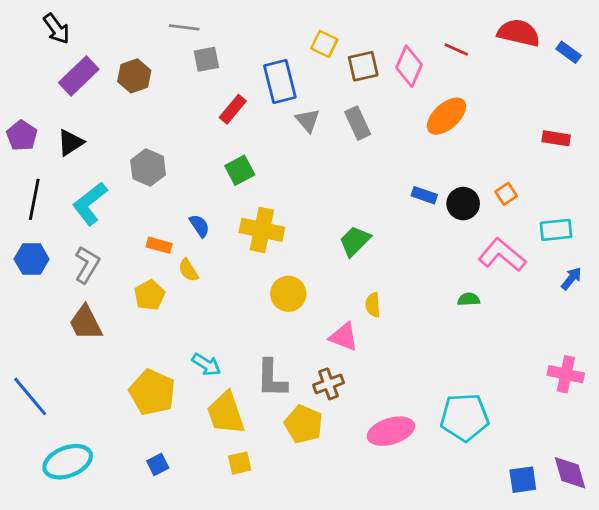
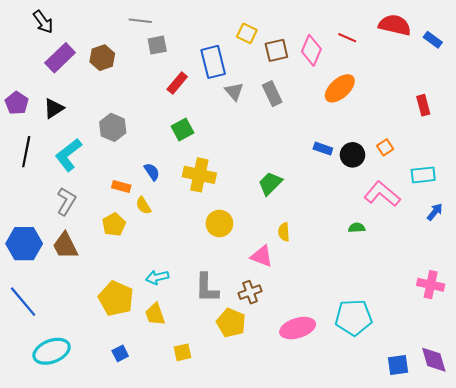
red rectangle: (556, 138) -> (423, 105), turned 66
blue hexagon: (32, 259) -> (24, 244), moved, size x1.4
cyan arrow: (206, 365) -> (157, 277), turned 135
yellow trapezoid: (226, 413) -> (155, 314), moved, size x0.7

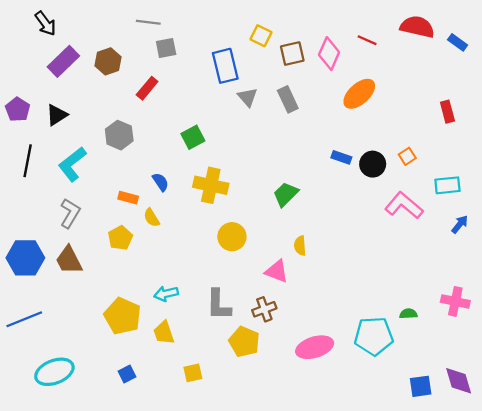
red rectangle: (177, 83) -> (147, 88), moved
green semicircle: (357, 228) -> (408, 314), moved
blue line: (23, 302) -> (24, 319), turned -72

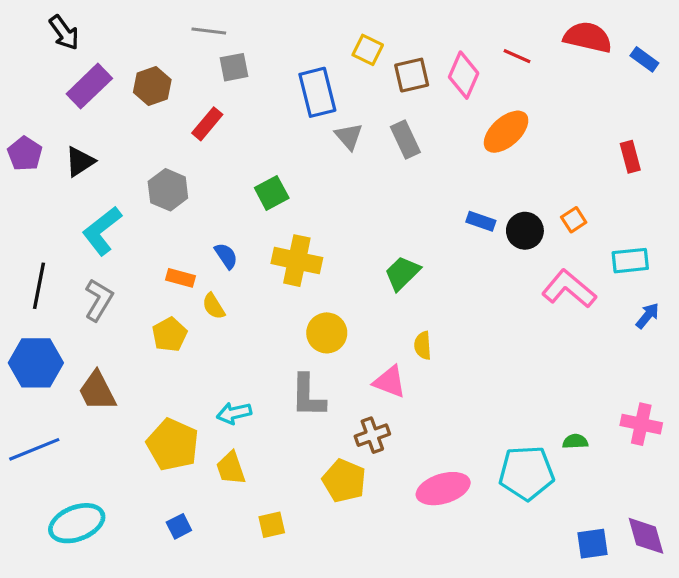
black line: (28, 161) -> (39, 286), moved
brown trapezoid: (69, 260) -> (97, 391), moved
gray L-shape: (219, 305) -> (308, 396), moved

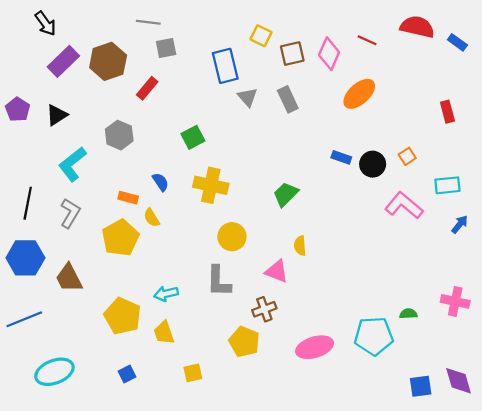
brown hexagon: (152, 86) -> (108, 61), size x1.4
yellow pentagon: (170, 334) -> (120, 238), size x1.5

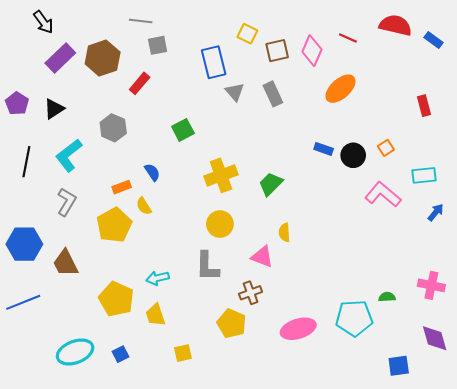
yellow cross: (211, 185) -> (221, 175), moved, turned -32
orange rectangle: (128, 198) -> (122, 187), turned -36
black line: (28, 203) -> (26, 162), moved
cyan ellipse: (54, 372) -> (75, 352), moved
purple diamond: (459, 381) -> (435, 338), moved

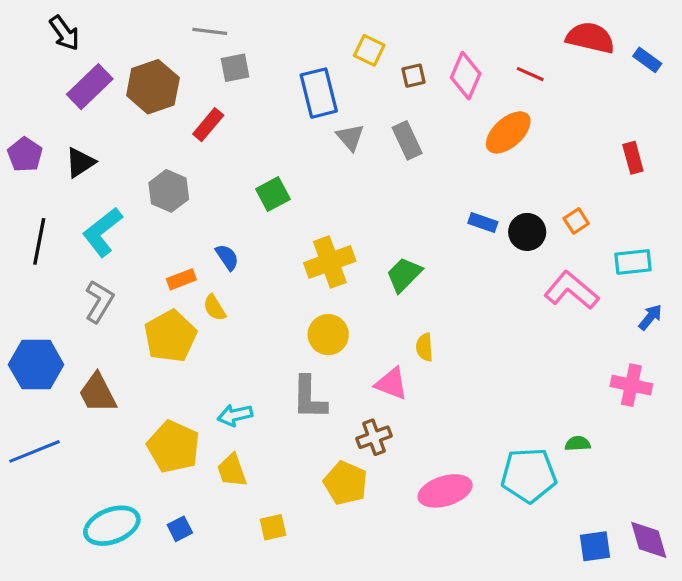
red line: (348, 38) -> (530, 74), moved
brown square: (277, 51) -> (413, 76), size x0.7
pink cross: (431, 285) -> (631, 385), moved
purple diamond: (435, 338) -> (649, 540), moved

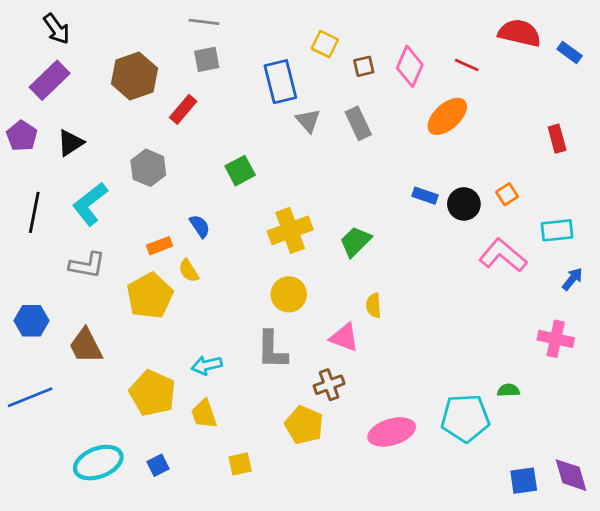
gray line: (210, 31) -> (204, 22), moved
purple rectangle: (90, 87) -> (50, 80), moved
gray L-shape: (99, 301) -> (87, 265), turned 69
blue hexagon: (36, 365) -> (32, 321), size x0.7

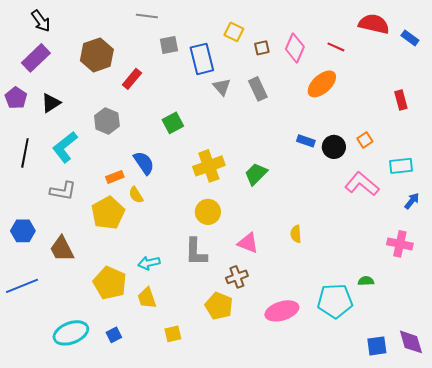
gray square: (207, 59) -> (169, 45), moved
blue semicircle: (200, 226) -> (144, 163), size x1.4
yellow semicircle: (374, 305) -> (296, 234), moved

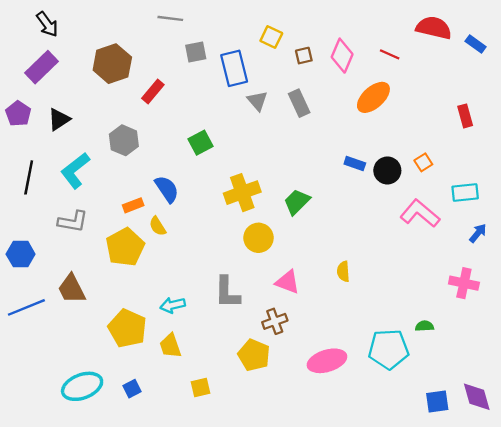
yellow circle: (208, 212) -> (259, 238), moved
blue hexagon: (23, 231) -> (21, 254), moved
blue line: (22, 286) -> (26, 307), moved

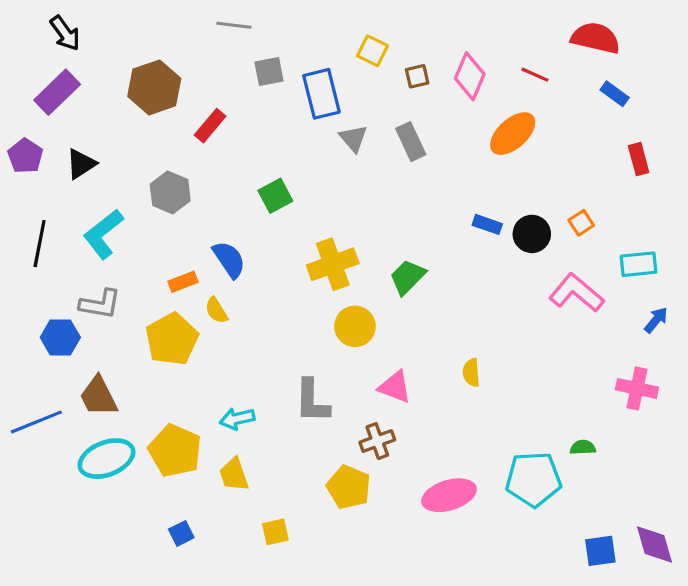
blue rectangle: (476, 44) -> (615, 94), moved
blue hexagon: (21, 254) -> (60, 337), moved
cyan ellipse: (82, 386) -> (106, 459), moved

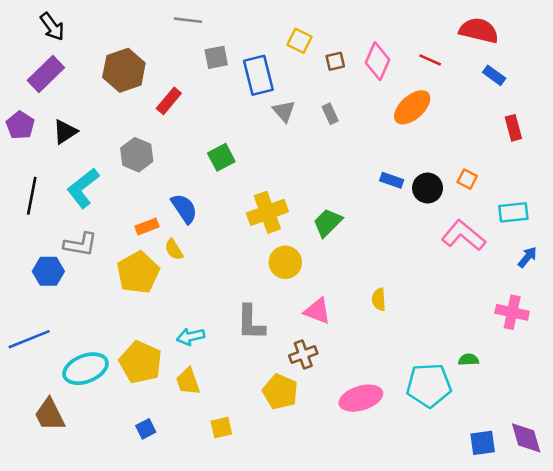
gray rectangle: (411, 142) -> (330, 114), size x0.7
orange square: (581, 223) -> (467, 179), turned -30
brown trapezoid: (99, 396) -> (50, 415), moved

